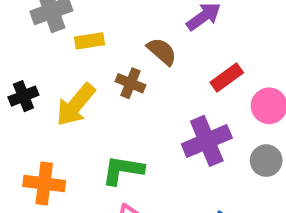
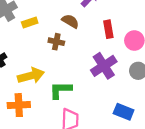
red rectangle: (227, 78) -> (108, 29), turned -54
yellow arrow: (76, 105) -> (31, 76), moved, turned -135

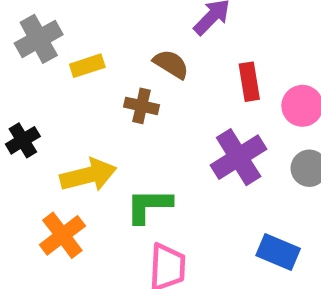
orange cross: (19, 105) -> (62, 235), turned -35

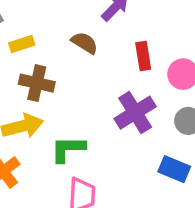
brown cross: (142, 106) -> (37, 83), moved, size x1.4
blue rectangle: (278, 252) -> (174, 169), moved

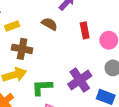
purple cross: (135, 113) -> (80, 80), moved

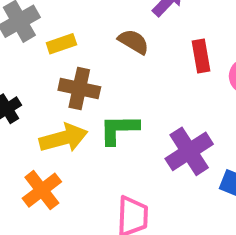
green L-shape: (42, 87) -> (119, 129), moved

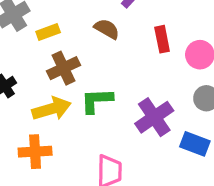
brown cross: (79, 88) -> (64, 68), turned -36
orange cross: (42, 190) -> (35, 152), turned 36

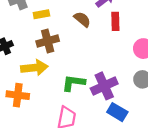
red rectangle: (162, 39) -> (115, 21), moved
green L-shape: (97, 101) -> (73, 83), moved
blue rectangle: (195, 144) -> (117, 112), moved

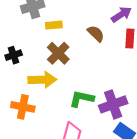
brown cross: (48, 41) -> (58, 53), turned -35

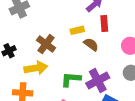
yellow rectangle: (54, 25) -> (77, 30), moved
brown semicircle: (96, 34) -> (91, 44), moved

